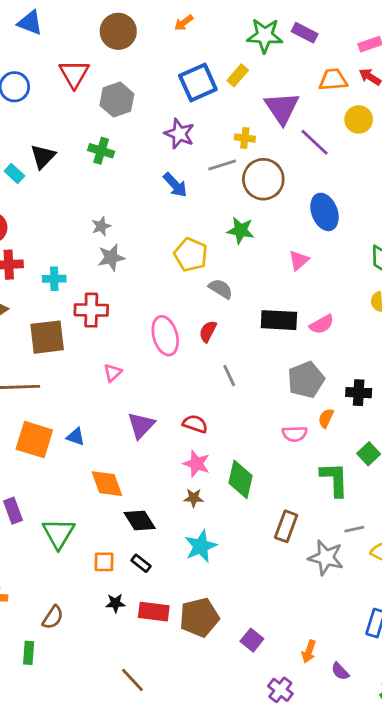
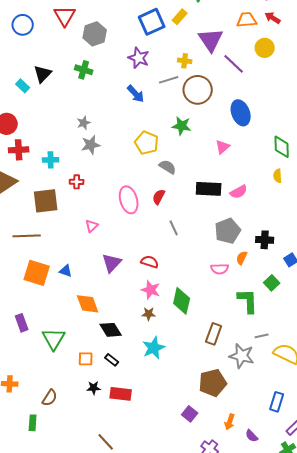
red cross: (91, 310) -> (77, 182), size x0.6
brown pentagon: (199, 617) -> (213, 383), moved

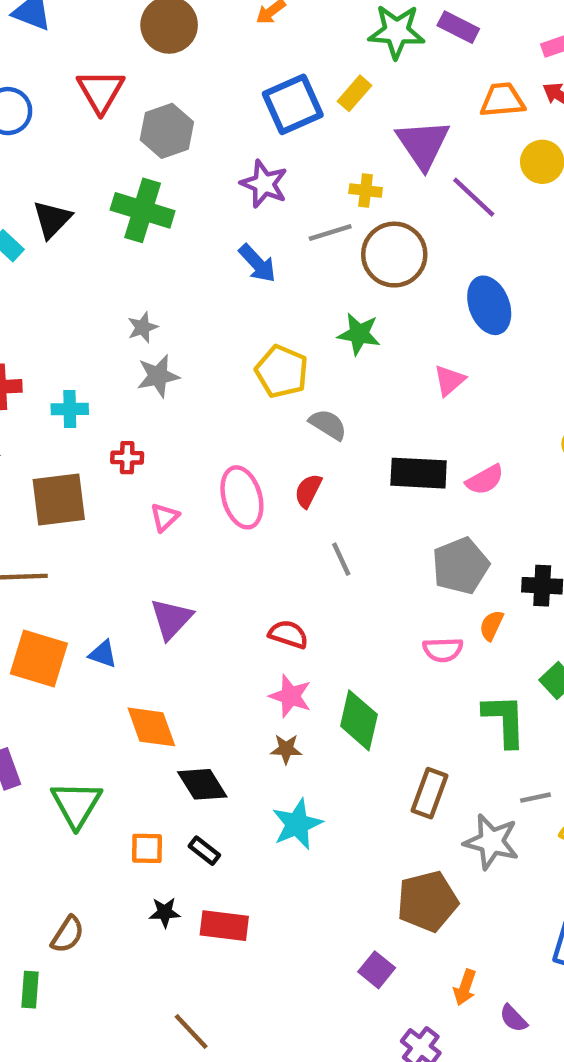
green cross: (84, 70) -> (143, 210), size x1.5
pink triangle: (92, 226) -> (165, 517), moved
purple triangle: (112, 263) -> (171, 619), moved

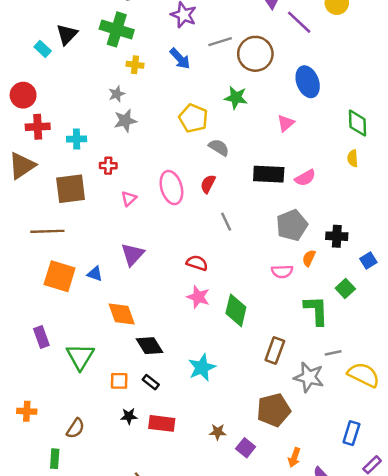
yellow cross: (366, 190) -> (135, 65), moved
brown star: (286, 749) -> (218, 432), moved

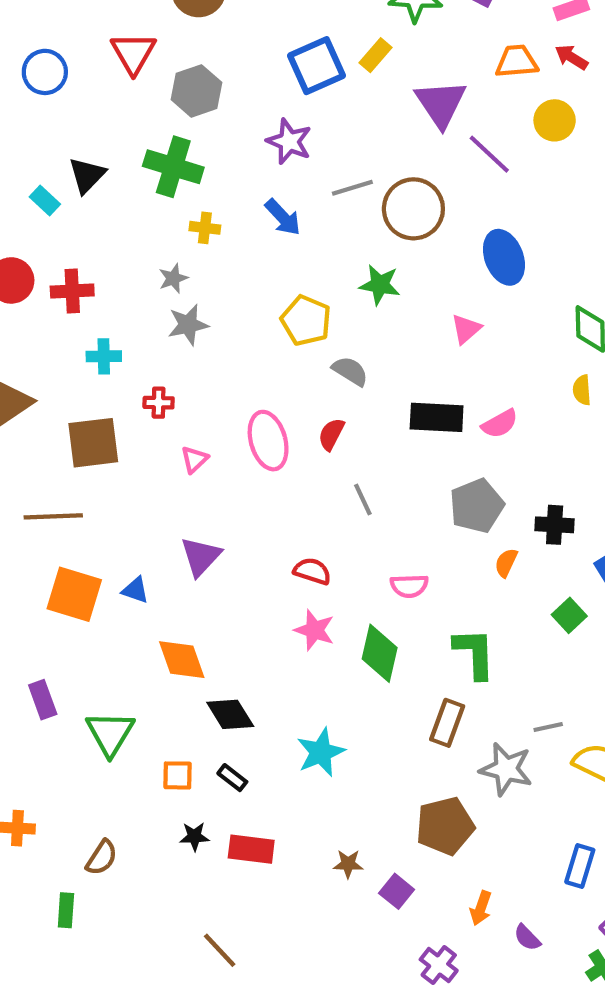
red cross: (38, 127) -> (72, 291), moved
pink semicircle: (282, 271) -> (409, 586), moved
green L-shape: (316, 310) -> (474, 653), moved

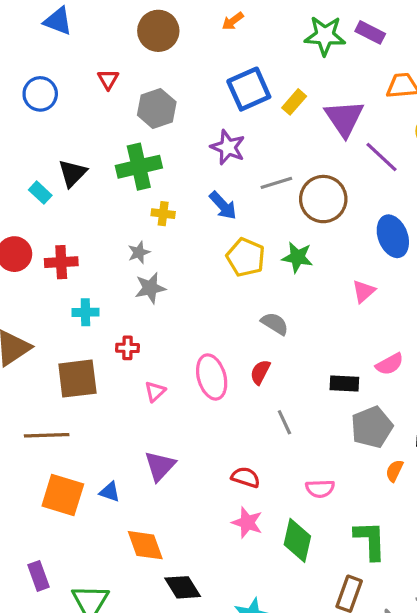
red triangle: (133, 53) -> (108, 79), size x0.6
yellow rectangle: (376, 55) -> (294, 102), moved
green cross: (173, 167) -> (139, 167), turned -30
yellow pentagon: (306, 321) -> (246, 257), moved
black rectangle: (437, 417) -> (344, 383), moved, size x0.7

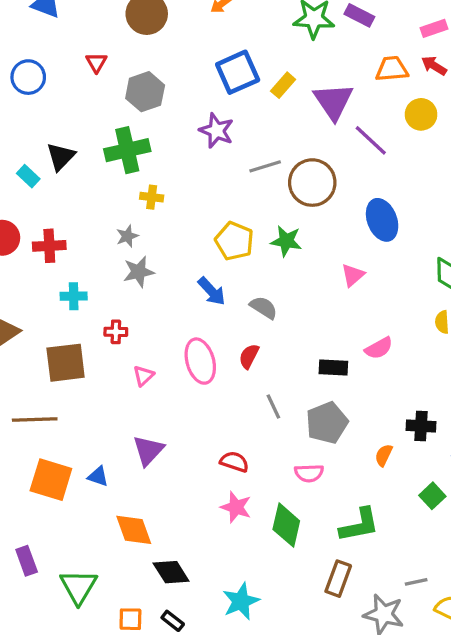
blue arrow: (223, 206) -> (212, 291), moved
gray pentagon: (372, 427) -> (327, 423), moved
green L-shape: (370, 540) -> (359, 525), turned 81

